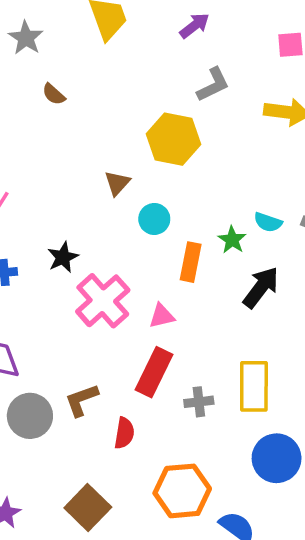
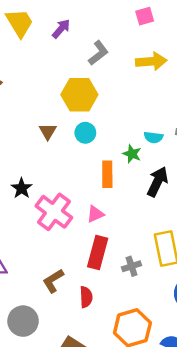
purple arrow: (195, 26) -> (61, 29), moved
cyan circle: (154, 219) -> (85, 133), moved
gray circle: (30, 416) -> (23, 321), moved

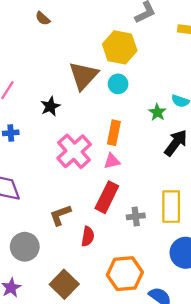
brown triangle: (48, 131) -> (83, 76), size x1.8
orange rectangle: (107, 174) -> (114, 133), moved
black star: (22, 188) -> (50, 106), moved

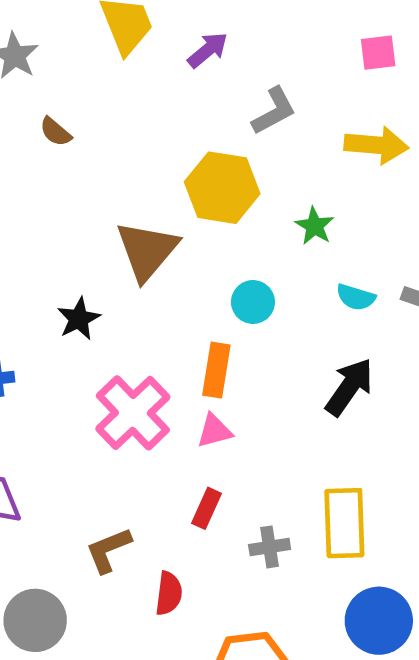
cyan circle: (118, 84) -> (253, 302), moved
green star: (157, 112) -> (314, 226), moved
red rectangle: (107, 197) -> (206, 508), size x0.6

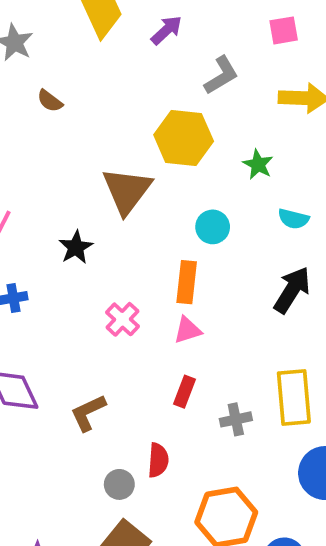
pink square: (378, 53) -> (284, 30), moved
pink cross: (133, 413) -> (122, 319), size x0.6
brown L-shape: (108, 550) -> (88, 413), moved
gray circle: (35, 620) -> (119, 484), moved, size x0.6

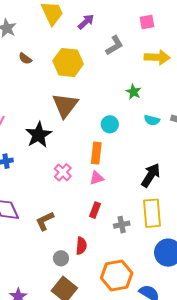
yellow hexagon: (184, 138) -> (68, 62), moved
black star: (76, 247) -> (39, 135), size x1.5
black arrow: (292, 290) -> (151, 175), moved

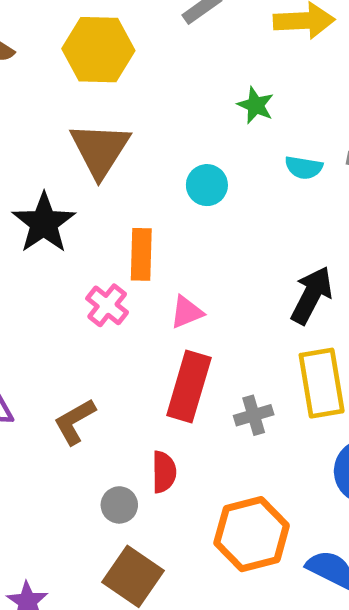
orange rectangle: (96, 153) -> (141, 254), moved
red rectangle: (95, 210) -> (189, 387), size x1.8

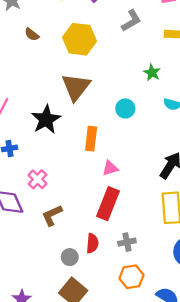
pink cross: (107, 305) -> (38, 179), moved
gray cross: (254, 415) -> (127, 242), moved
orange hexagon: (252, 534) -> (131, 277), size x0.7

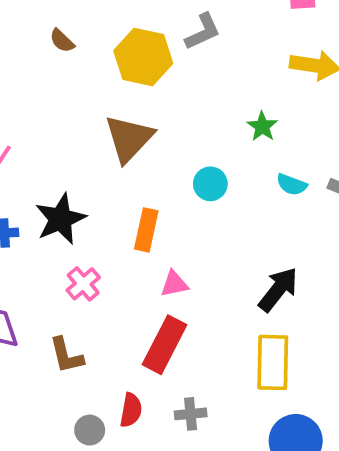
gray L-shape: (131, 21) -> (203, 32), moved
black star: (46, 119) -> (60, 219), moved
pink cross: (38, 179) -> (83, 284), moved
brown L-shape: (52, 215) -> (66, 355), turned -85

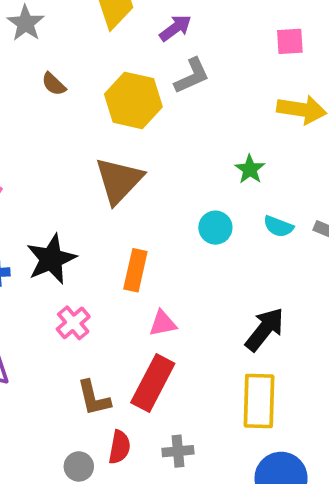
cyan circle: (210, 184) -> (215, 228), moved
brown L-shape: (66, 355) -> (94, 398), moved

